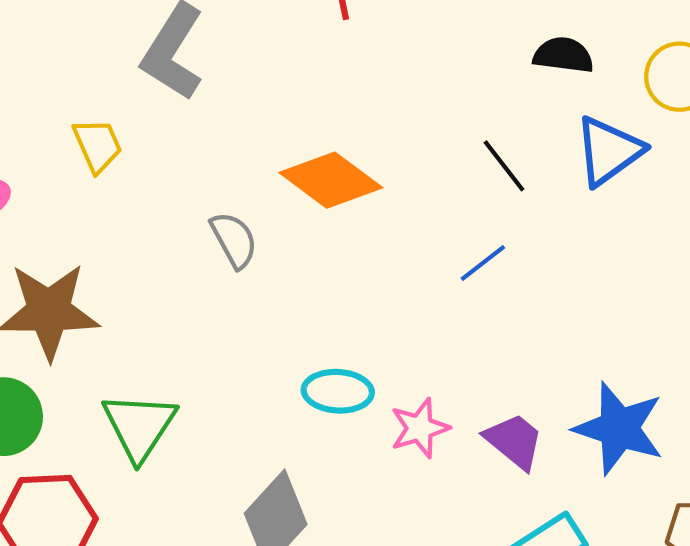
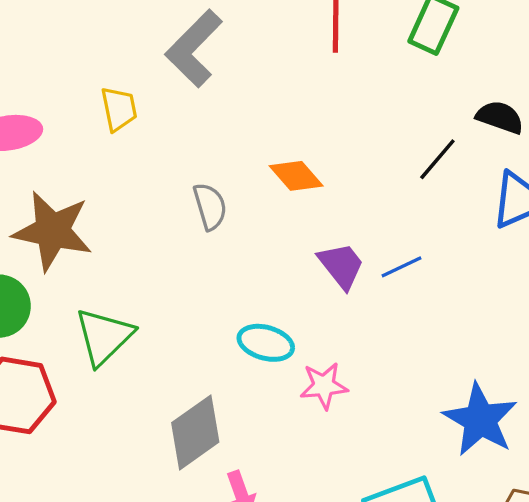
black line: (504, 166) -> (437, 159), moved, turned 66
orange diamond: (331, 180) -> (296, 176), size x0.7
purple trapezoid: (514, 441) -> (341, 266), moved

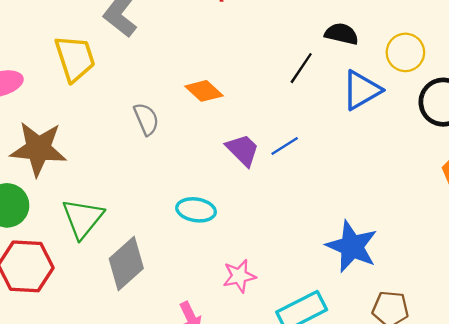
yellow trapezoid: (119, 109) -> (75, 58), size x1.5
pink star: (324, 386) -> (239, 276), moved
gray diamond: (195, 432) -> (126, 264), moved

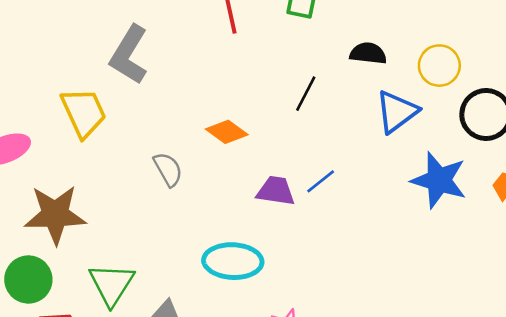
black line: (301, 68) -> (306, 94), moved
purple trapezoid: (243, 150) -> (276, 191), turned -30
cyan ellipse: (196, 210) -> (233, 261), size x1.4
blue star: (352, 246) -> (439, 180), moved

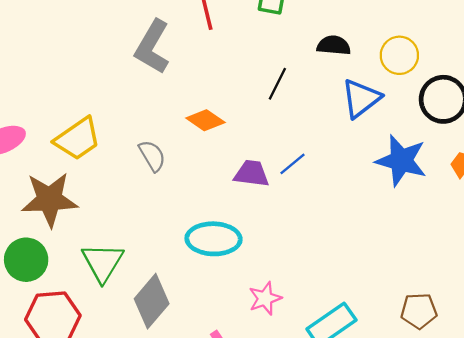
gray L-shape: (129, 55) -> (152, 47), moved
yellow trapezoid: (84, 113) -> (78, 139), moved, turned 81

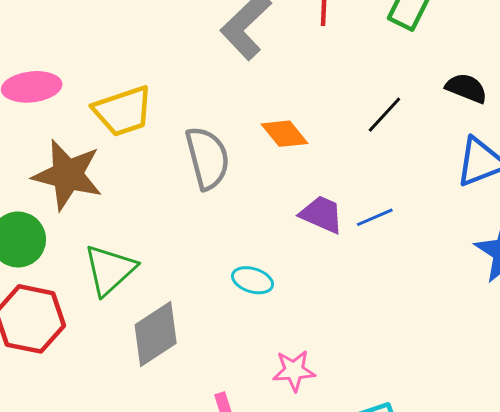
gray semicircle: (152, 156) -> (207, 158), size x1.5
cyan ellipse: (214, 239) -> (252, 280), size x0.6

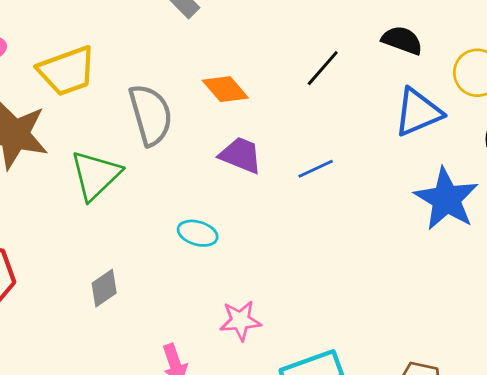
purple trapezoid: (322, 214) -> (241, 155), moved
green triangle: (110, 270) -> (96, 175), moved
gray diamond: (156, 334) -> (104, 288), size x0.6

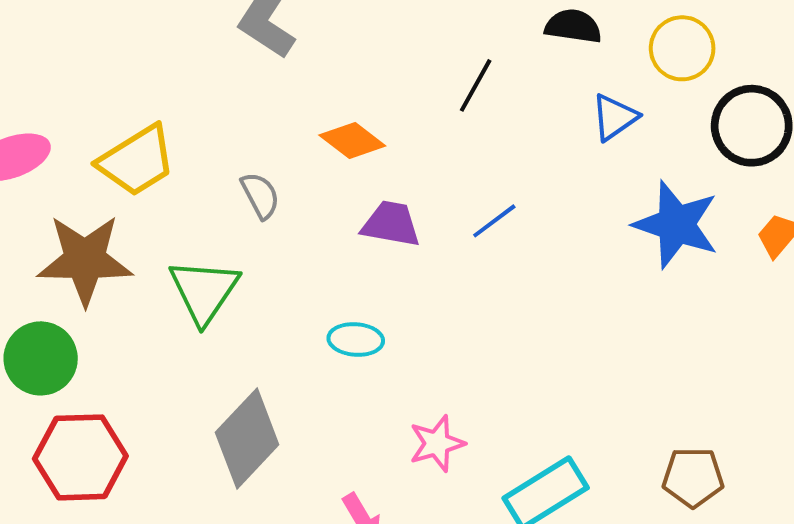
blue triangle: (418, 112) -> (614, 117), size x0.7
gray semicircle: (151, 115) -> (260, 195), size x0.6
gray diamond: (104, 288) -> (247, 439), size x1.8

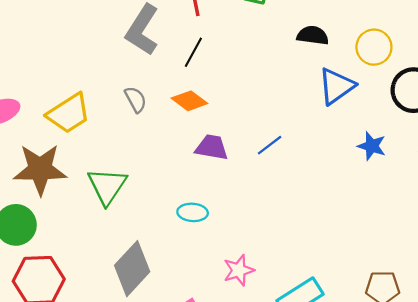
black line: (476, 85) -> (193, 52), moved
blue triangle: (614, 117) -> (336, 86), size x1.4
gray semicircle: (260, 195) -> (136, 99), moved
blue star: (676, 224) -> (372, 146), size x0.6

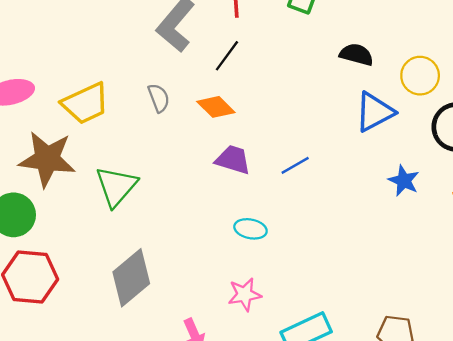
cyan ellipse: (193, 212) -> (250, 229), moved

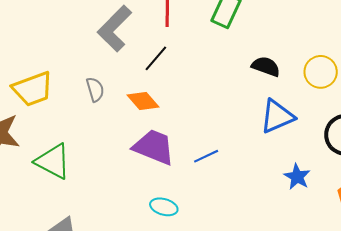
yellow circle: (420, 76) -> (321, 72), moved
purple trapezoid: (233, 160) -> (154, 147), size x1.4
green triangle: (116, 186) -> (53, 161), turned -48

